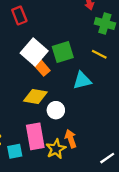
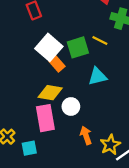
yellow line: (99, 54) -> (100, 41), moved
pink rectangle: (35, 136) -> (45, 118), moved
yellow star: (56, 149) -> (110, 145), moved

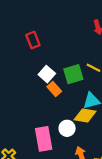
white square: (49, 47) -> (47, 74), size x0.7
yellow diamond: (50, 93) -> (85, 116), moved

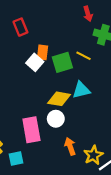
orange rectangle: (54, 89) -> (43, 52), moved, turned 48
yellow diamond: (85, 116) -> (59, 99), moved

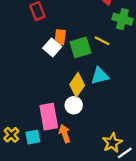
yellow diamond: (59, 99) -> (77, 85), turned -65
orange arrow: (70, 146) -> (65, 134), moved
cyan square: (16, 159) -> (33, 137), moved

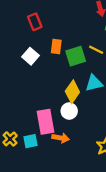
white square: (52, 47) -> (30, 56), moved
orange arrow: (65, 134) -> (61, 138), turned 119

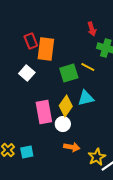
orange rectangle: (56, 46) -> (46, 49), moved, size x1.6
pink rectangle: (46, 122) -> (44, 112), moved
orange arrow: (61, 138) -> (72, 147), moved

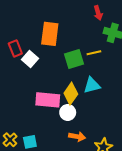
red rectangle: (31, 41) -> (15, 49), moved
yellow line: (88, 67) -> (94, 53), turned -40
pink rectangle: (44, 112) -> (48, 100), turned -75

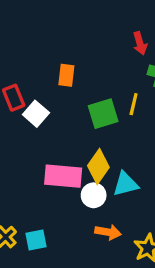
orange rectangle: (50, 34) -> (66, 75), size x0.6
yellow line: (94, 53) -> (134, 104), turned -64
cyan triangle: (92, 85) -> (126, 184), moved

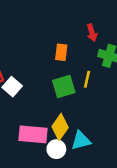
orange rectangle: (66, 75) -> (61, 52), moved

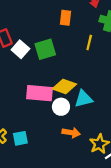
green square: (64, 87) -> (45, 49), moved
yellow diamond: (60, 127) -> (64, 86), turned 75

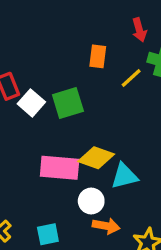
yellow line: (89, 43) -> (131, 78), moved, turned 35
white circle: (61, 107) -> (91, 201), moved
cyan square: (20, 138) -> (48, 234), moved

